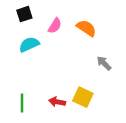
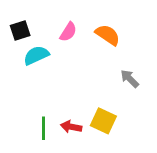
black square: (24, 14) -> (20, 30), moved
green line: (22, 103) -> (43, 128), moved

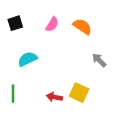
cyan semicircle: (36, 55) -> (28, 59), moved
green line: (43, 128) -> (13, 94), moved

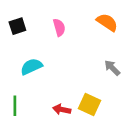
pink semicircle: (52, 24) -> (59, 27), turned -48
orange semicircle: (82, 27) -> (107, 22), moved

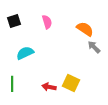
orange semicircle: (107, 22) -> (85, 29), moved
gray arrow: (112, 68) -> (94, 47), moved

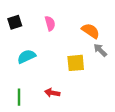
yellow square: (71, 83) -> (76, 63), moved, turned -30
green line: (12, 84) -> (19, 97), moved

